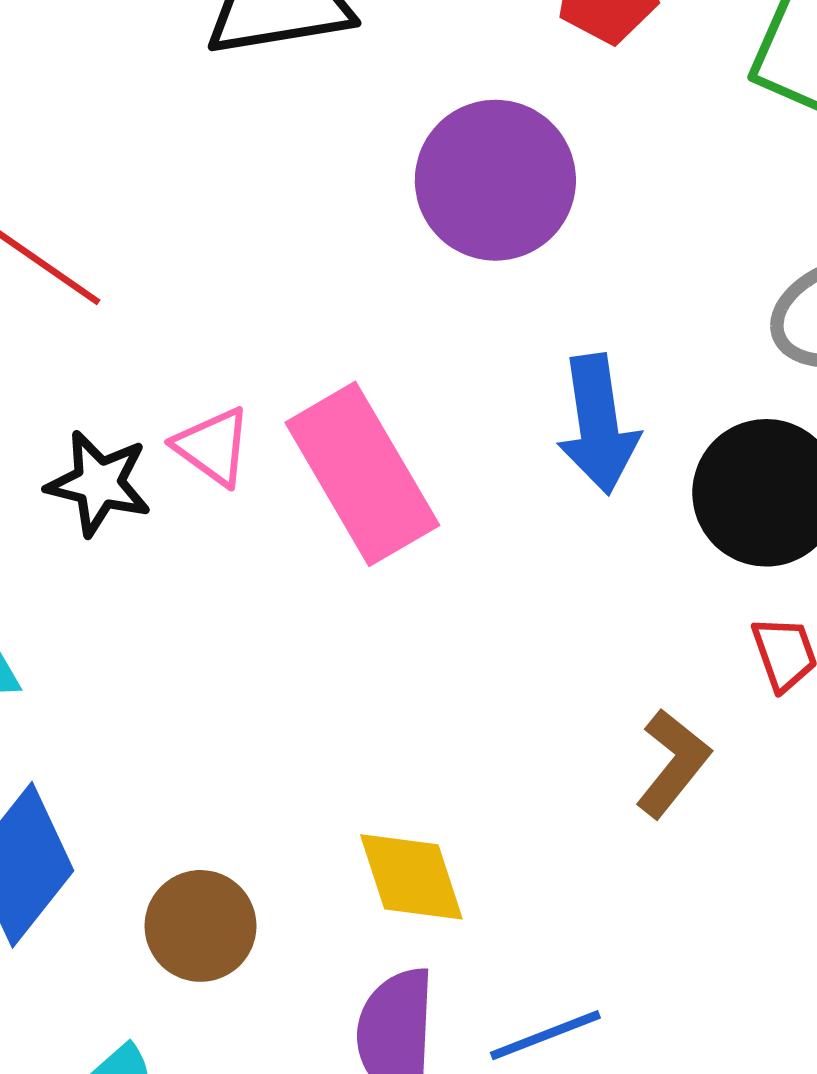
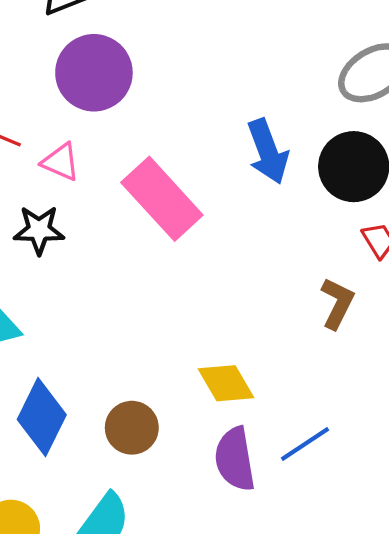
purple circle: (495, 180) -> (94, 73), moved
pink triangle: (213, 447) -> (61, 162), moved

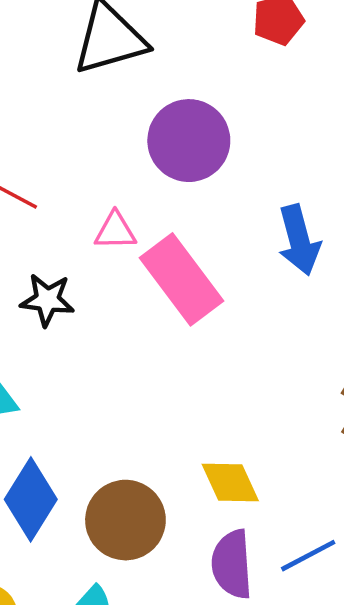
purple circle: (94, 73) -> (189, 141), moved
pink triangle: (61, 162) -> (115, 231), moved, turned -30
brown circle: (132, 428) -> (125, 520), size x1.4

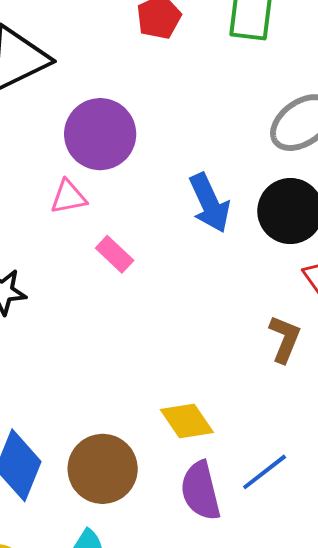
pink triangle: (115, 231) -> (68, 197), moved
pink rectangle: (181, 279) -> (115, 254), size x0.5

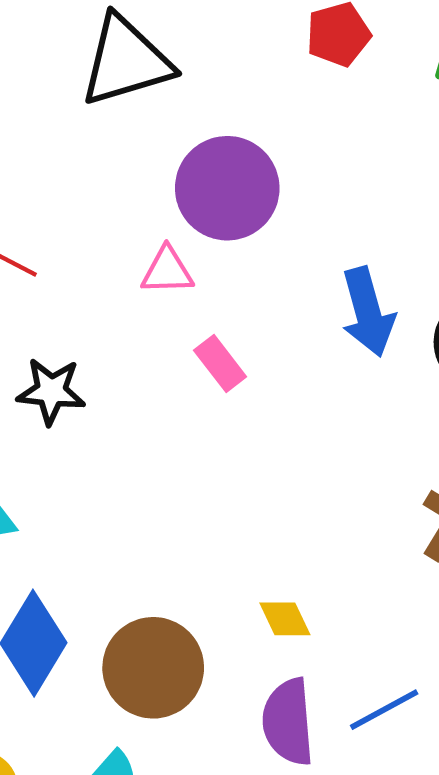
yellow diamond: (187, 421) -> (285, 619), size x0.7

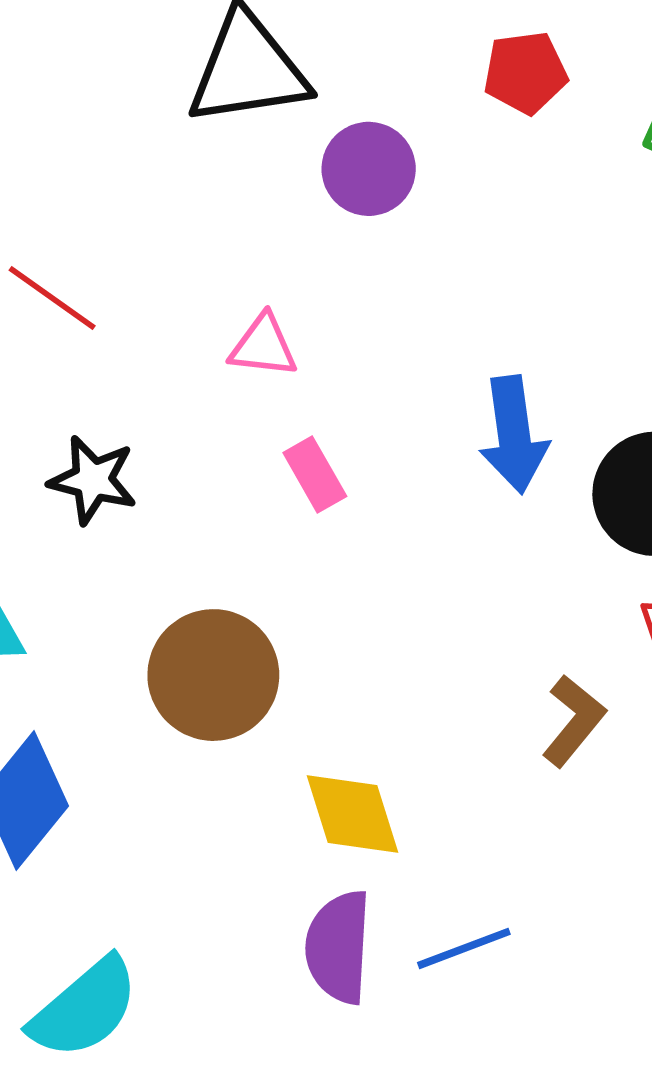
purple circle: (227, 188) -> (369, 169), moved, size x0.7
yellow diamond: (285, 619) -> (353, 814), size x1.5
brown circle: (153, 668) -> (213, 675), moved

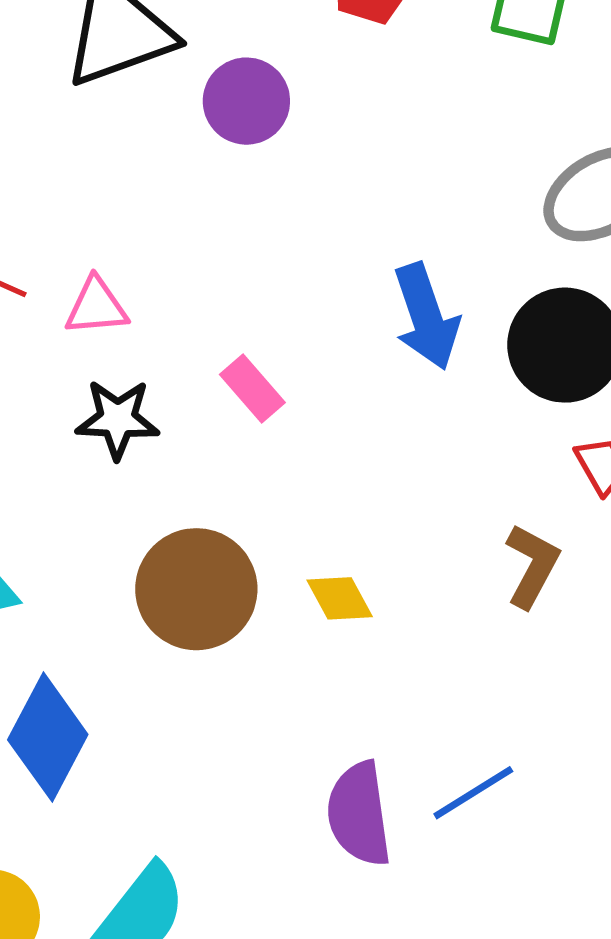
pink triangle: (263, 346) -> (96, 307), moved
black star: (93, 480) -> (117, 419), moved
yellow diamond: (353, 814) -> (340, 598), moved, size x0.7

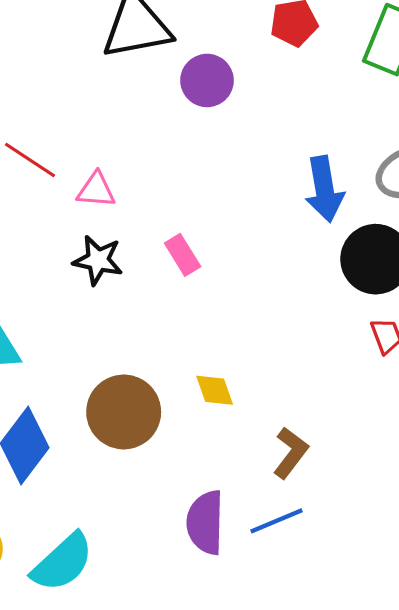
blue arrow: (426, 317) -> (324, 189), moved
brown L-shape: (532, 566) -> (291, 453), moved
brown circle: (196, 589) -> (124, 412), moved

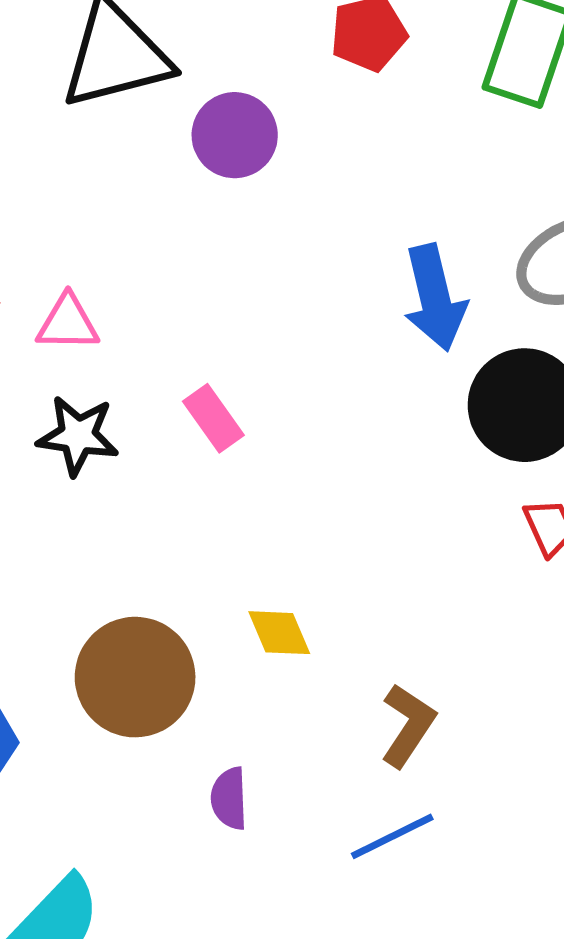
purple semicircle: (205, 522) -> (229, 798), moved, size x0.6

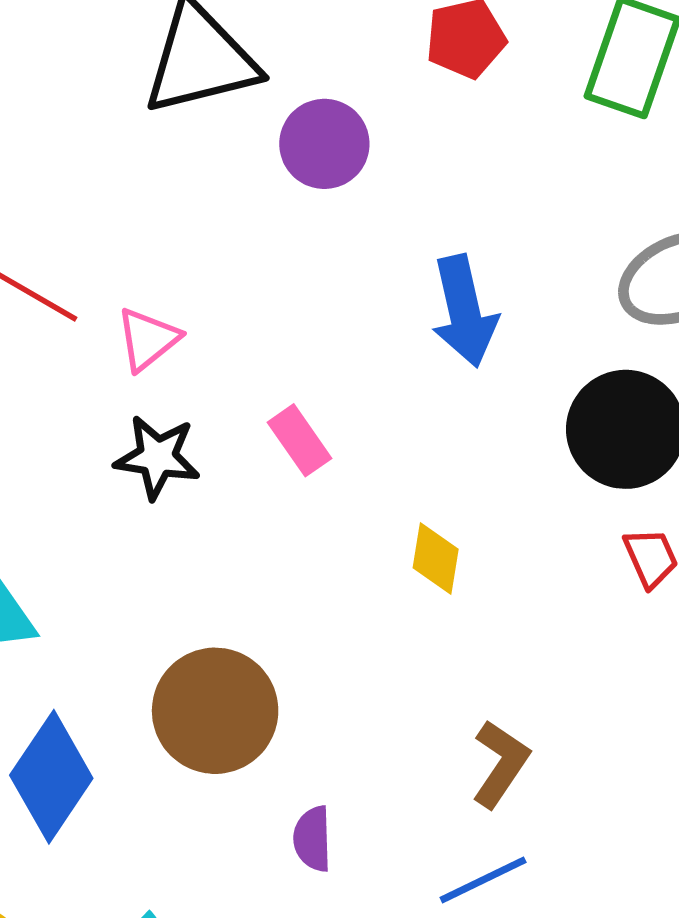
blue arrow: (435, 298) -> (464, 311), moved
pink triangle: (68, 323) -> (148, 339), turned -40
yellow diamond: (279, 633) -> (436, 558), moved, turned 32

